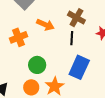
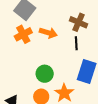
orange cross: (18, 37) -> (23, 34), moved

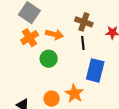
green circle: (45, 74) -> (49, 59), moved

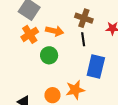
orange star: (74, 93) -> (75, 90), turned 30

